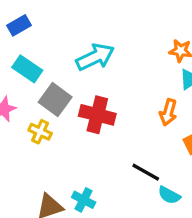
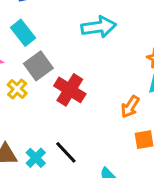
cyan arrow: (95, 57) -> (99, 27), moved
black line: (146, 172) -> (66, 152), moved

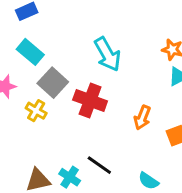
cyan arrow: (99, 27) -> (107, 54), moved, turned 80
orange arrow: (130, 107) -> (142, 118), moved

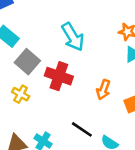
yellow cross: (36, 111) -> (21, 94), moved
black line: (99, 165) -> (82, 129), moved

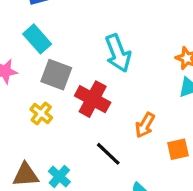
gray square: (27, 62) -> (56, 75), turned -30
black line: (82, 129) -> (108, 154), moved

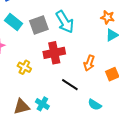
gray square: (56, 75) -> (39, 25), moved, turned -30
red cross: (93, 99) -> (54, 53), turned -30

